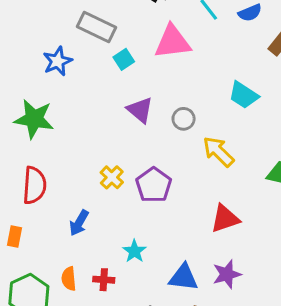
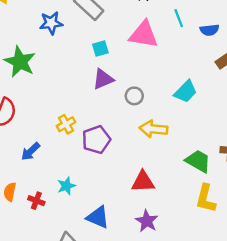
cyan square: (124, 59) -> (100, 49), moved
cyan trapezoid: (244, 95) -> (186, 92), turned -95
purple triangle: (140, 110) -> (103, 79), turned 40
yellow arrow: (218, 152) -> (153, 129), turned -56
purple star: (227, 274) -> (147, 221), moved, turned 30

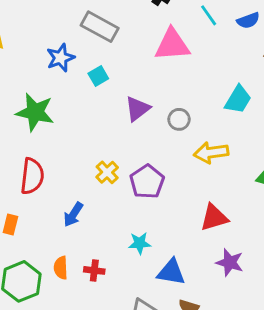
cyan square: (100, 49) -> (98, 76), moved
cyan star: (66, 186) -> (140, 243), moved, turned 30

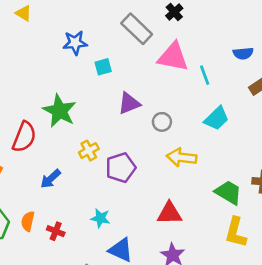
cyan line: (209, 15) -> (205, 75), moved
gray rectangle: (100, 27) -> (137, 29), moved
green star: (35, 112) -> (60, 111), moved

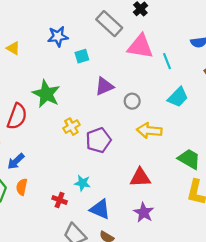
yellow triangle: (23, 13) -> (13, 48), moved
blue arrow: (51, 179) -> (16, 161), moved
red cross: (56, 231) -> (60, 200), moved

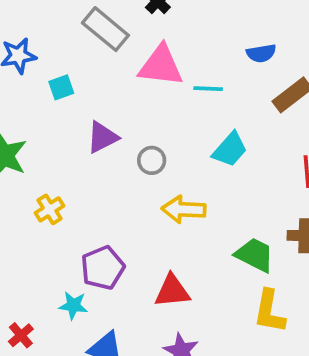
cyan line: (167, 61) -> (208, 89), turned -63
purple pentagon: (98, 140) -> (103, 268), moved
red cross: (60, 200) -> (21, 335), moved, turned 32

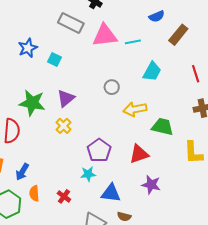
cyan square: (61, 87) -> (55, 59), turned -32
purple triangle: (102, 137) -> (66, 98), moved
green trapezoid: (255, 255) -> (162, 127), moved

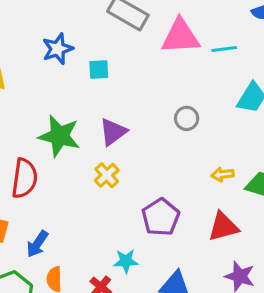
cyan square: (55, 59) -> (99, 69), turned -32
yellow arrow: (135, 109) -> (223, 174), moved, size x0.6
cyan star: (88, 174) -> (126, 261), moved

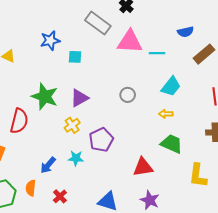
yellow arrow: (223, 174) -> (166, 114), moved
purple pentagon: (161, 217) -> (101, 140), moved
blue arrow: (37, 244) -> (48, 165), moved
cyan star: (126, 261) -> (76, 158), moved

